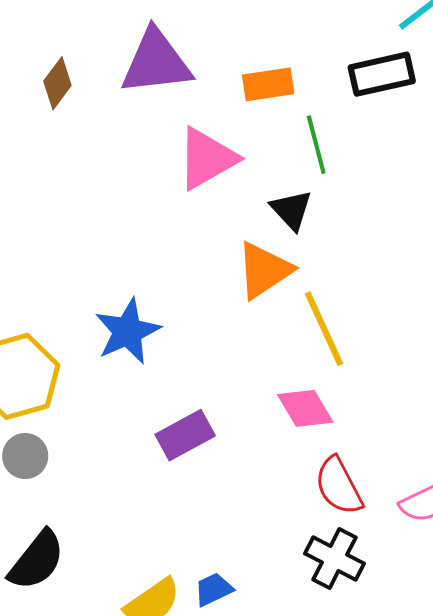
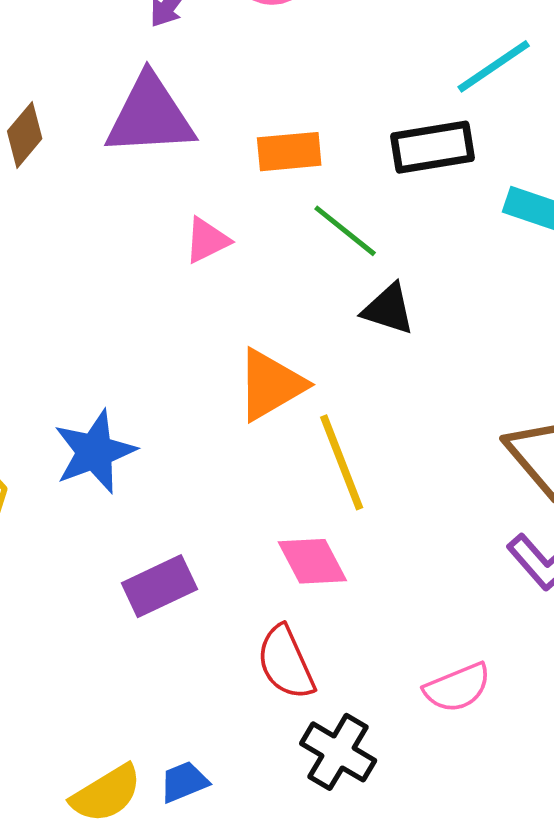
green line: (316, 145) -> (345, 231), turned -40
pink triangle: (207, 158) -> (207, 240), size x0.6
black triangle: (291, 210) -> (388, 309), moved, turned -33
red semicircle: (339, 486) -> (286, 663), moved

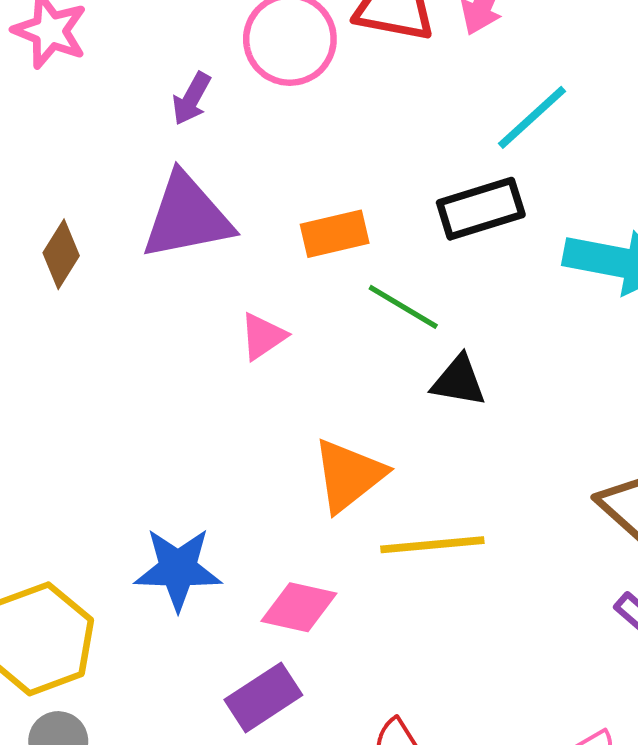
blue star: (95, 452) -> (178, 569), turned 30
yellow line: (342, 462) -> (432, 545), turned -66
pink diamond: (312, 561) -> (299, 607), moved, turned -42

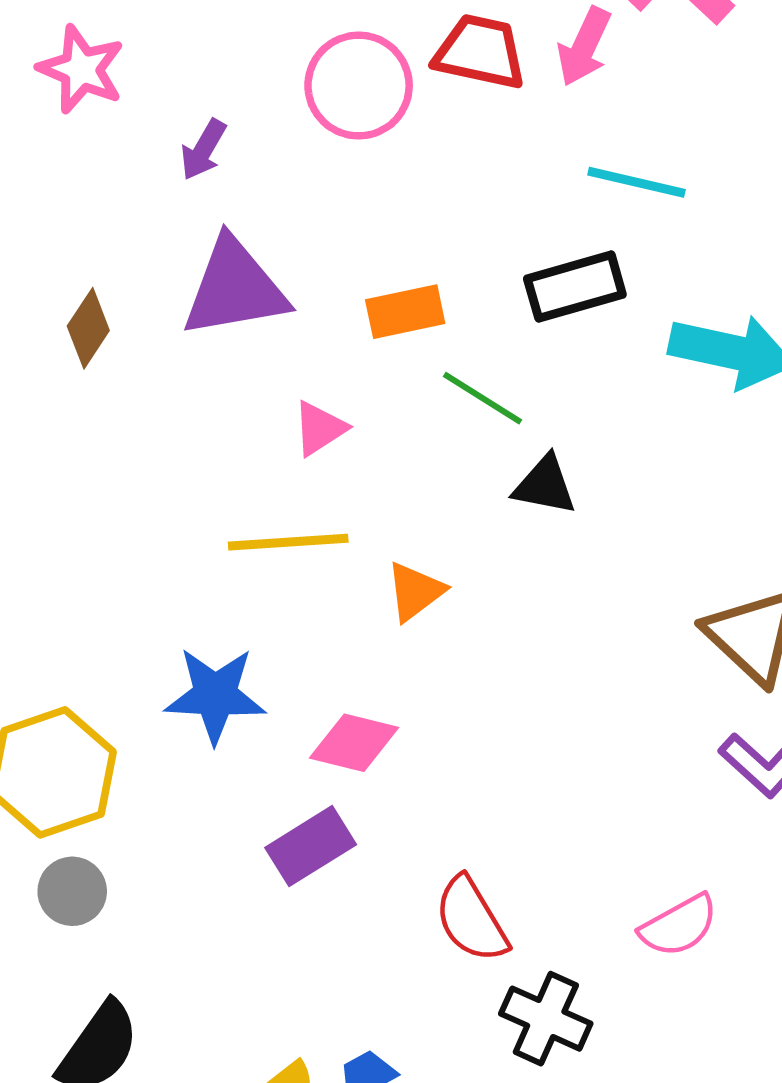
purple arrow: (191, 99) -> (203, 150), moved
cyan line: (532, 117) -> (636, 182), turned 54
orange triangle: (349, 475) -> (415, 591), size x0.7
yellow line: (432, 545) -> (288, 542), moved

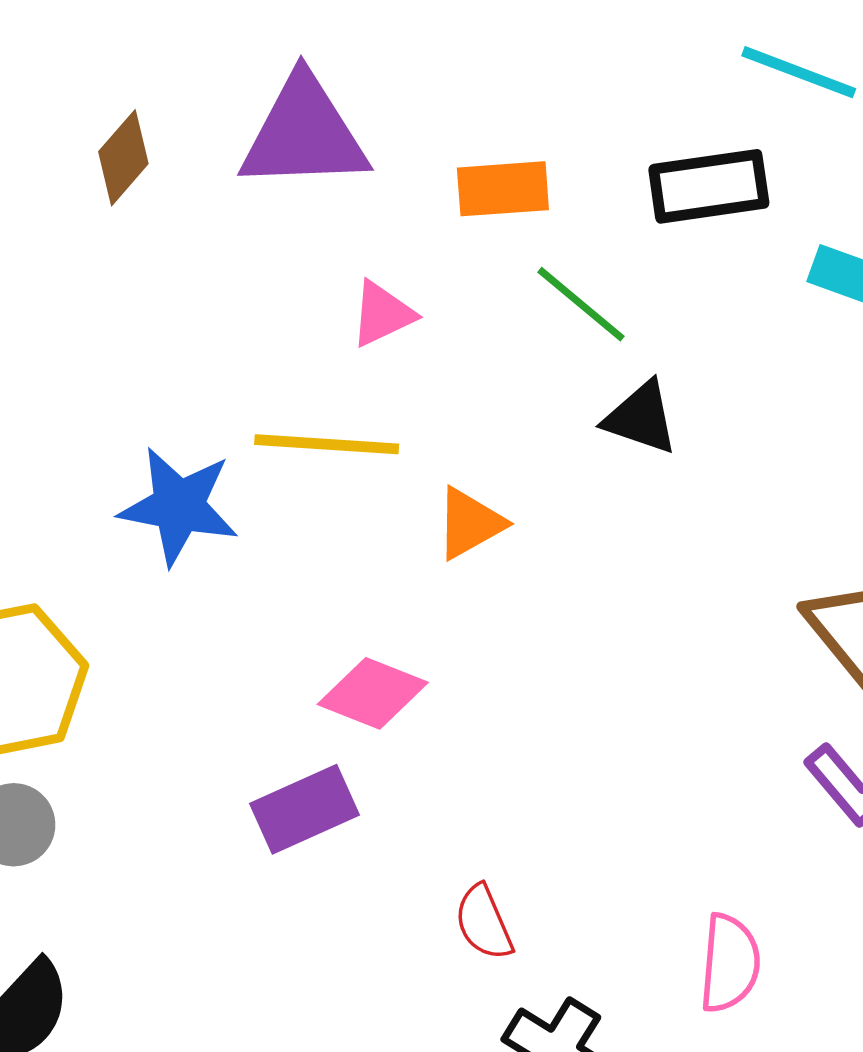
blue star: (215, 695) -> (179, 506), moved
red semicircle: (471, 920) -> (484, 922), size x0.7
pink semicircle: (679, 926) -> (730, 963), turned -64

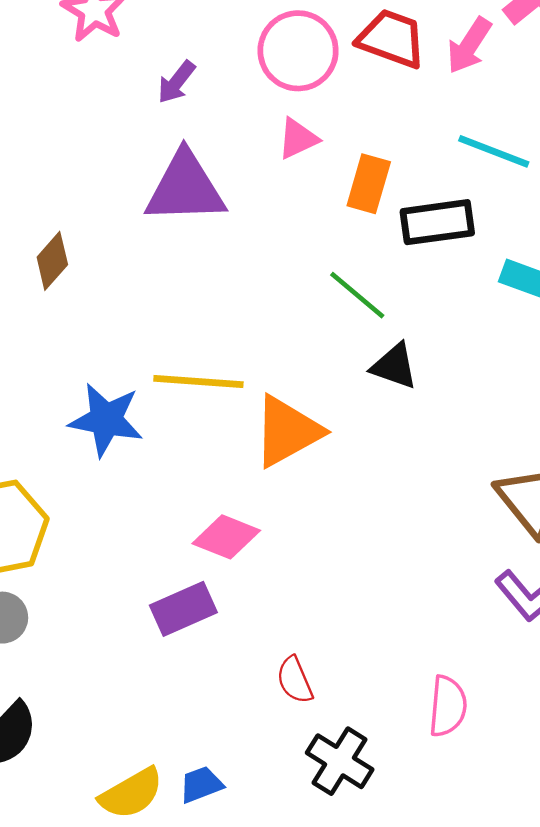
brown diamond: (123, 158) -> (52, 261), moved
orange rectangle: (503, 189) -> (369, 184), moved, turned -70
pink triangle: (382, 314) -> (298, 139), moved
orange triangle: (470, 523) -> (287, 431), size x1.6

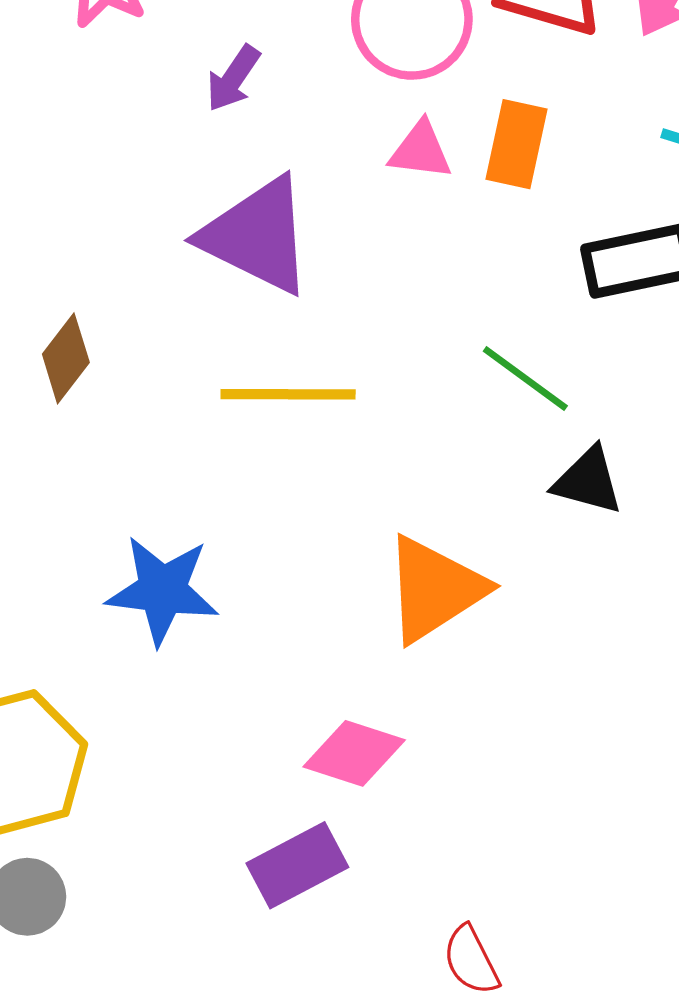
pink triangle: (298, 139) -> (421, 150), turned 36
orange rectangle: (369, 184) -> (517, 144), moved
purple triangle: (185, 188) -> (257, 236), turned 32
yellow line: (198, 382) -> (288, 394), moved

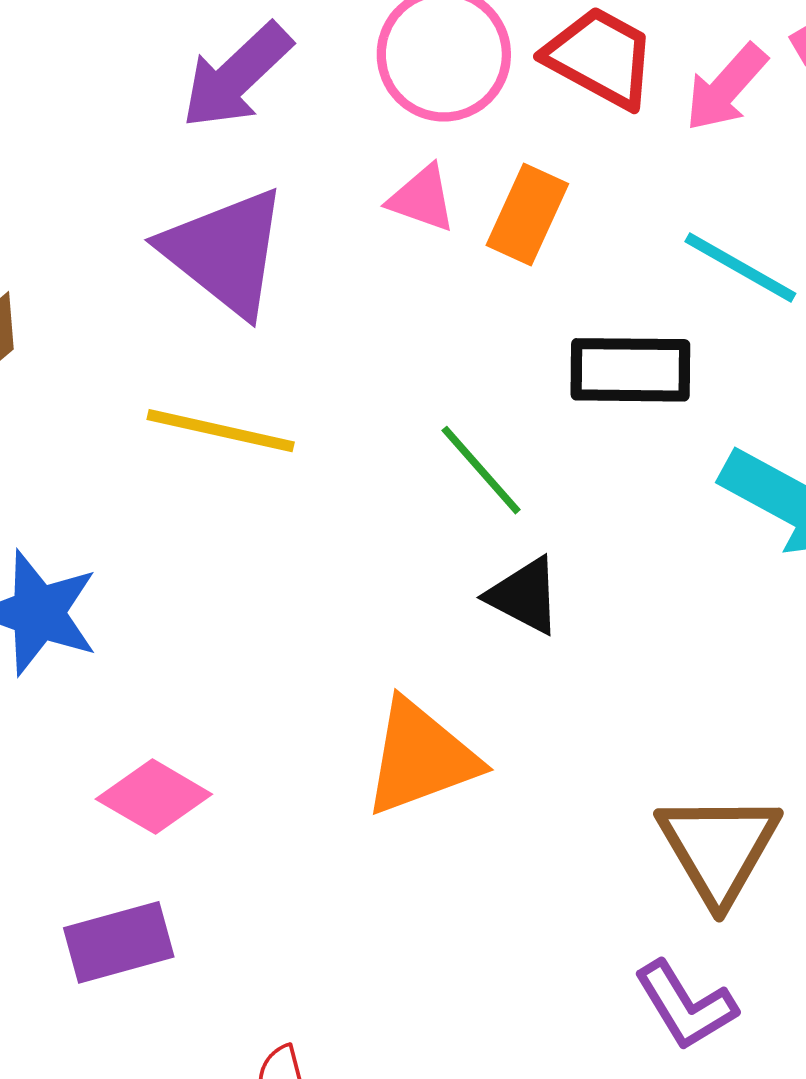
purple arrow: (233, 78) -> (237, 76), size x1.6
orange triangle: (435, 589) -> (421, 758), moved
pink diamond: (354, 753) -> (154, 797), moved

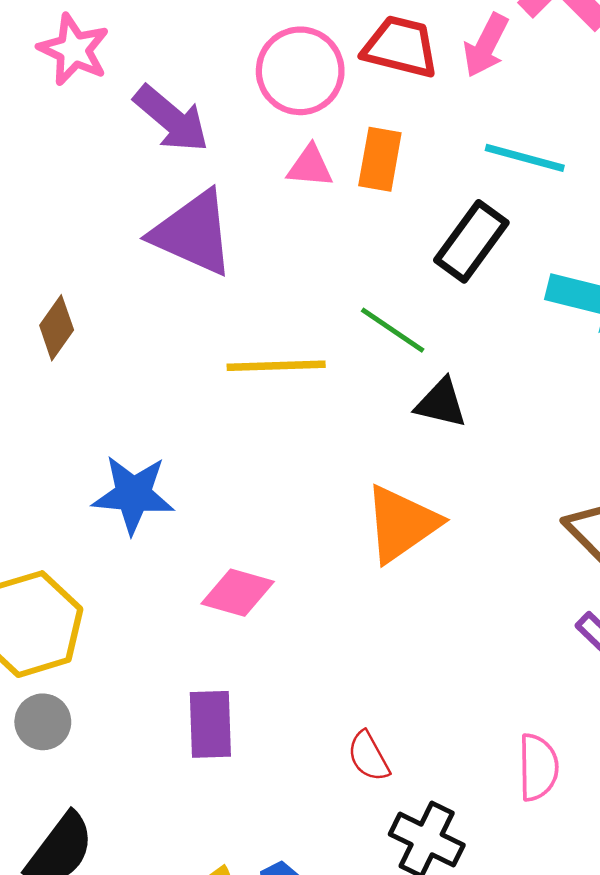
purple arrow: (237, 76) -> (171, 119), turned -82
black rectangle: (630, 370) -> (471, 241), turned -40
yellow line: (221, 431) -> (276, 366), moved
purple rectangle: (119, 942) -> (210, 724), moved, turned -62

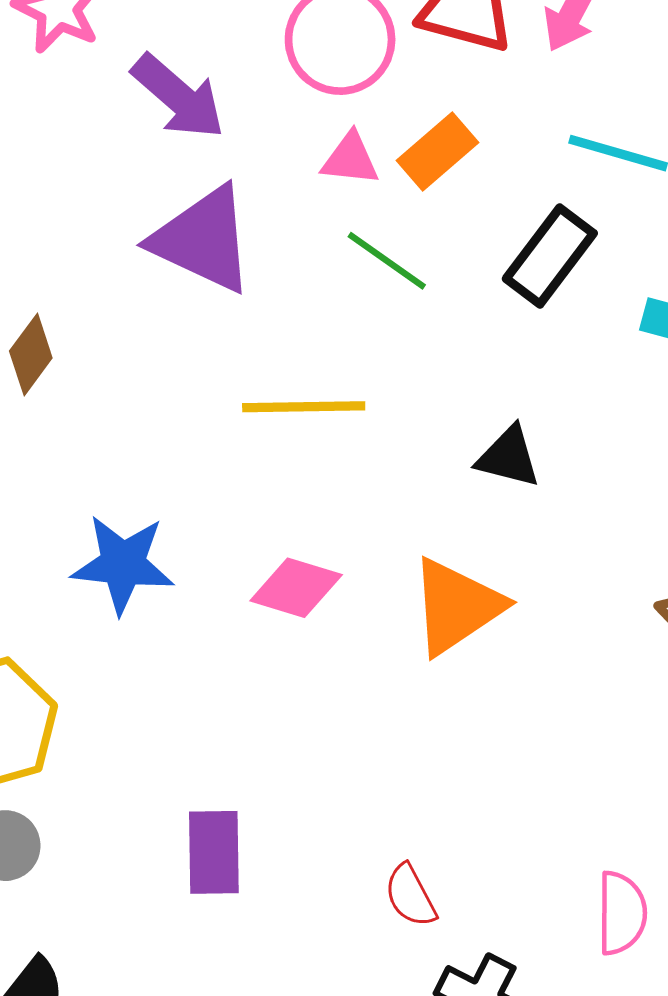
orange rectangle: (380, 159) -> (438, 152), turned 38
green line: (393, 330) -> (387, 261), moved
pink diamond: (238, 593) -> (296, 588), moved

